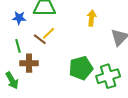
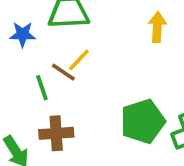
green line: (18, 46) -> (42, 88), moved
brown cross: (29, 63) -> (56, 133), moved

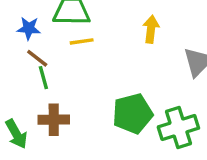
yellow line: (79, 60) -> (82, 41), moved, turned 35
brown line: (63, 72) -> (37, 58), moved

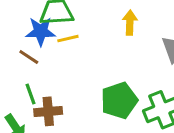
blue star: (29, 28) -> (41, 31), moved, size x1.4
green line: (43, 78) -> (30, 94), moved

